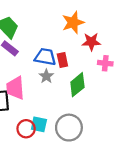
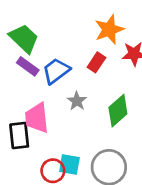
blue trapezoid: (45, 57) -> (56, 71), moved, turned -45
red rectangle: (62, 60) -> (96, 62), moved, turned 48

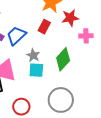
cyan square: (69, 164) -> (36, 70), moved

